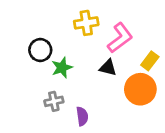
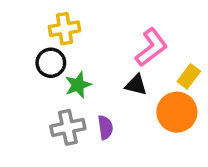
yellow cross: (86, 23) -> (64, 29), moved
gray cross: (54, 101) -> (68, 127), size x1.4
purple semicircle: (82, 116) -> (105, 127), moved

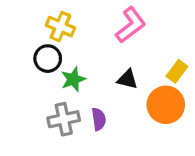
yellow cross: (64, 29) -> (60, 27), turned 32
pink L-shape: (151, 47) -> (131, 25), moved

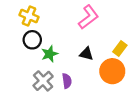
yellow cross: (60, 27) -> (29, 16), moved
gray cross: (64, 119) -> (43, 81), turned -30

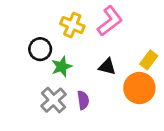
yellow cross: (29, 16) -> (72, 25), moved

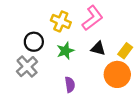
green star: (62, 67) -> (65, 51), moved
black triangle: (107, 67) -> (98, 49), moved
gray cross: (54, 100) -> (27, 67), moved

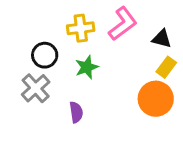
yellow cross: (61, 21) -> (81, 28), turned -30
black triangle: (98, 49) -> (162, 39), moved
purple semicircle: (70, 85) -> (76, 112), moved

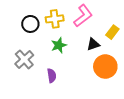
black triangle: (162, 39) -> (93, 44), moved, turned -32
black circle: (45, 55) -> (30, 24), moved
yellow rectangle: (166, 67) -> (112, 32), moved

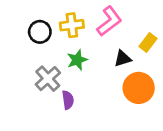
gray cross: (24, 59) -> (48, 79), moved

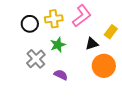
purple semicircle: (68, 100) -> (61, 75), moved, turned -56

